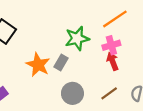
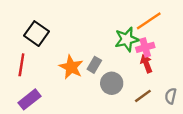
green star: (77, 38) -> (127, 39), moved
gray circle: (72, 93) -> (112, 83), moved

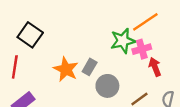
red arrow: (146, 64) -> (155, 67), moved

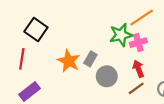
red arrow: (155, 67) -> (138, 69), moved

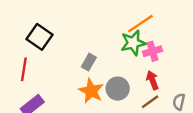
orange line: (142, 17) -> (140, 24), moved
gray rectangle: (90, 59) -> (89, 62), moved
orange star: (69, 61) -> (91, 91), moved

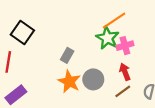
green star: (133, 43) -> (107, 38), turned -30

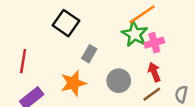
black square: (22, 32) -> (66, 23), moved
orange star: (69, 82) -> (73, 83), moved, turned 30

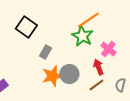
pink cross: (154, 43) -> (108, 49), moved, turned -35
orange star: (73, 83) -> (52, 76), moved

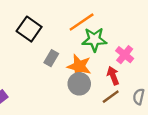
orange line: (88, 20) -> (82, 22), moved
green star: (82, 36) -> (94, 40), turned -30
orange star: (52, 76) -> (79, 66), moved, turned 30

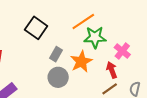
orange star: (79, 66) -> (81, 62), turned 30
gray circle: (79, 84) -> (58, 77), moved

